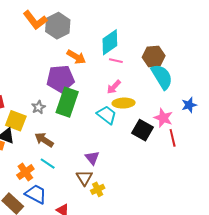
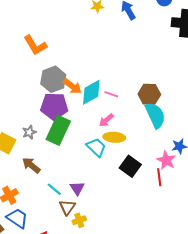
gray hexagon: (58, 26) -> (53, 79), moved
cyan diamond: (110, 42) -> (91, 92), moved
pink star: (163, 118) -> (166, 160), moved
cyan line: (48, 164) -> (54, 189), moved

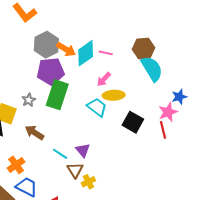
pink star: (166, 160) -> (168, 112), turned 30

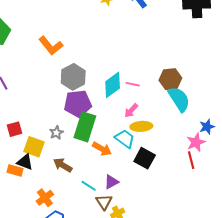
orange arrow: (66, 49) -> (102, 149), moved
black square: (133, 122) -> (145, 158), moved
purple triangle: (83, 150) -> (111, 182), turned 42

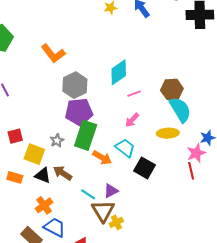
pink line: (133, 84) -> (134, 94), turned -32
cyan diamond: (113, 85) -> (119, 72), moved
yellow ellipse: (141, 126) -> (168, 133), moved
black triangle: (25, 162) -> (43, 175), moved
brown triangle: (104, 202) -> (103, 211), size x1.4

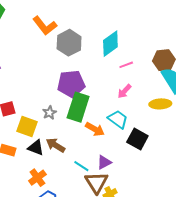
gray hexagon: (75, 85) -> (69, 43), moved

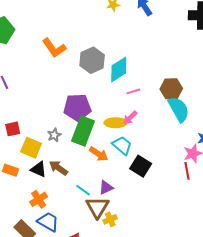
gray hexagon: (69, 43) -> (92, 60), moved
yellow ellipse: (160, 104) -> (115, 123), moved

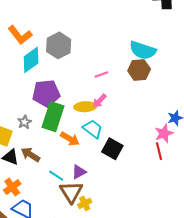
cyan diamond: (119, 69) -> (31, 60), moved
cyan semicircle: (179, 109) -> (143, 50), moved, turned 140

